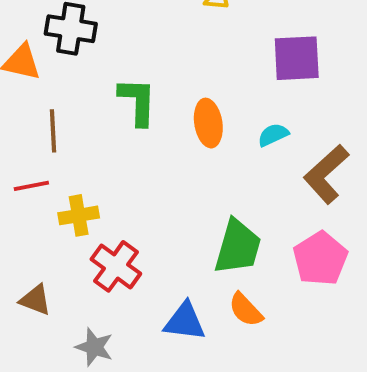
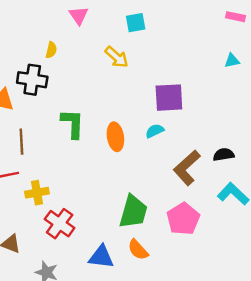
cyan semicircle: (273, 135) -> (155, 131), moved

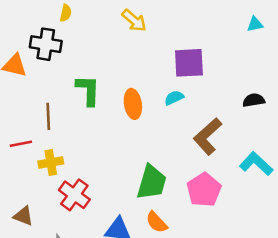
brown line: (21, 142) -> (48, 116), moved
black semicircle: (224, 155) -> (254, 100), moved

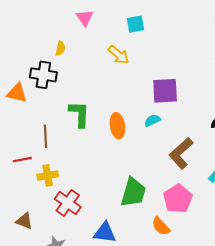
orange semicircle: (157, 222) -> (161, 226), moved

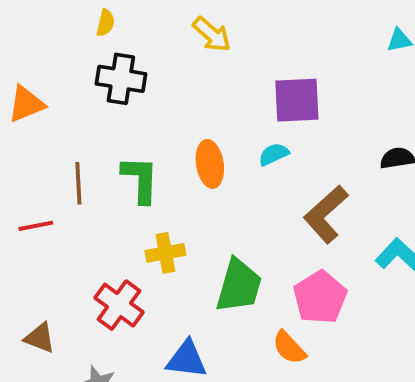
black cross: (43, 75) -> (121, 79), moved
orange triangle: (17, 93) -> (26, 104), turned -35
green L-shape: (79, 114) -> (140, 179), moved
yellow cross: (48, 175) -> (165, 253), moved

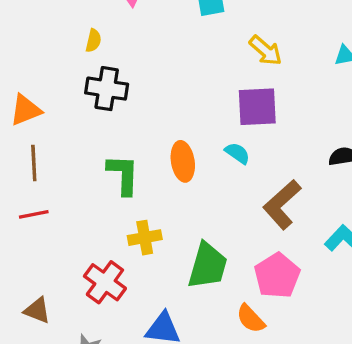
yellow arrow: (212, 34) -> (266, 50), moved
cyan semicircle: (274, 154) -> (237, 153), turned 60
brown line: (78, 183) -> (34, 163), moved

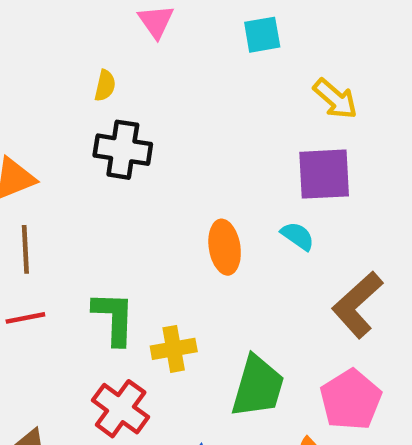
green L-shape: (123, 175) -> (114, 318), moved

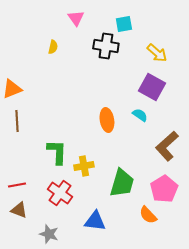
black cross: (123, 150) -> (106, 46), moved
purple square: (324, 174) -> (152, 87), turned 32
red line: (25, 318) -> (17, 185), moved

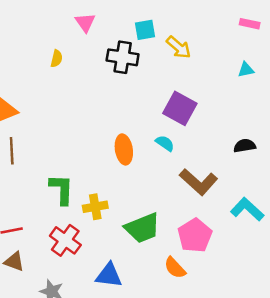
yellow arrow: (157, 53) -> (179, 47), moved
brown L-shape: (167, 146) -> (199, 182), turned -96
green trapezoid: (122, 183) -> (143, 228), turned 52

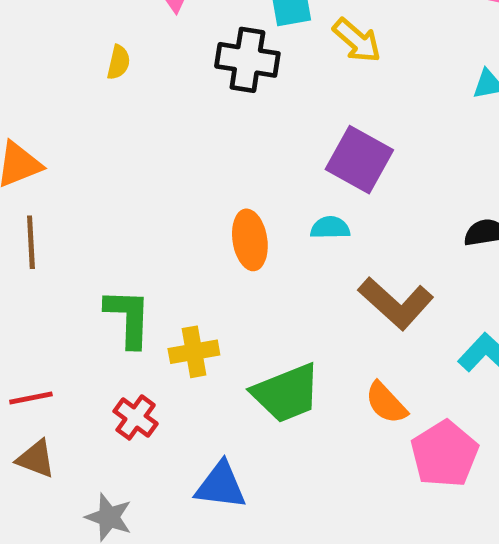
cyan semicircle: (165, 143) -> (330, 228), turned -36
pink pentagon: (195, 235) -> (444, 454), moved
red cross: (65, 240) -> (136, 417), size x0.7
orange semicircle: (175, 268) -> (386, 403), moved

